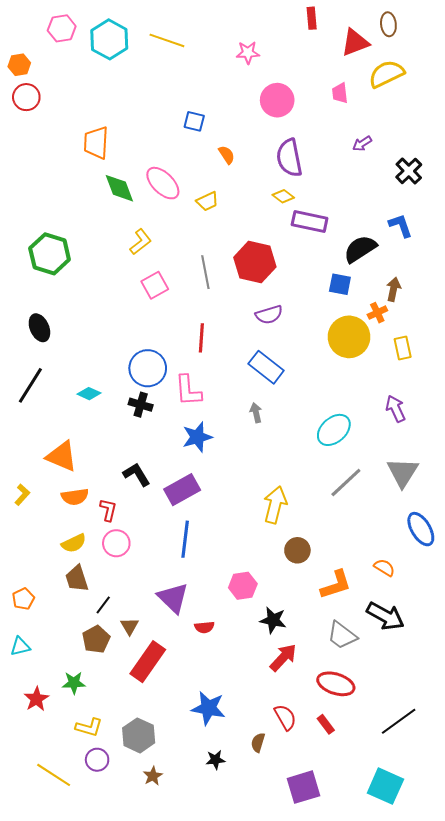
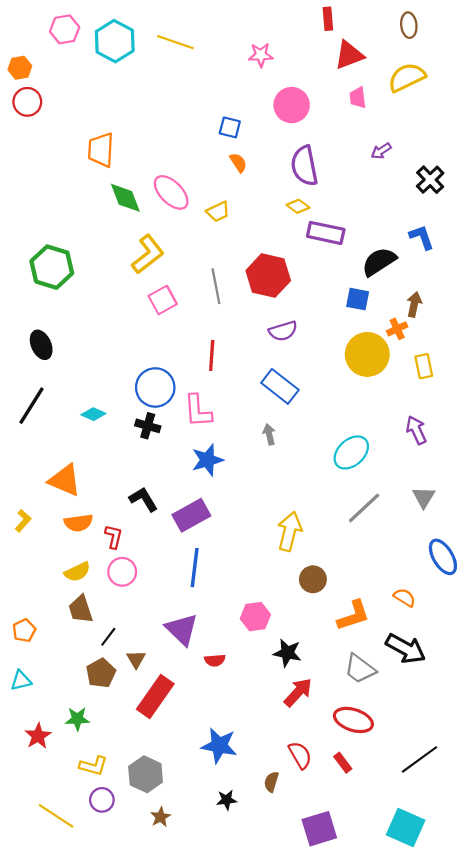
red triangle: (355, 42) -> (349, 55), moved
blue square: (194, 121) -> (230, 127), moved
yellow L-shape: (141, 242) -> (148, 254), size x1.4
gray triangle: (403, 472) -> (424, 497), size x0.7

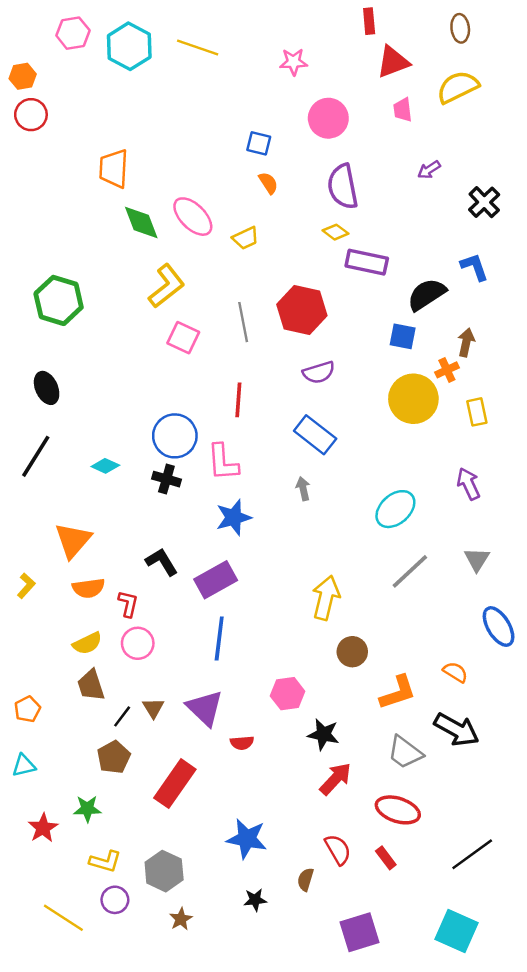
pink square: (163, 300) -> (183, 338), turned -36
orange triangle: (65, 480) -> (73, 540), turned 48
brown triangle: (136, 659) -> (153, 708), moved

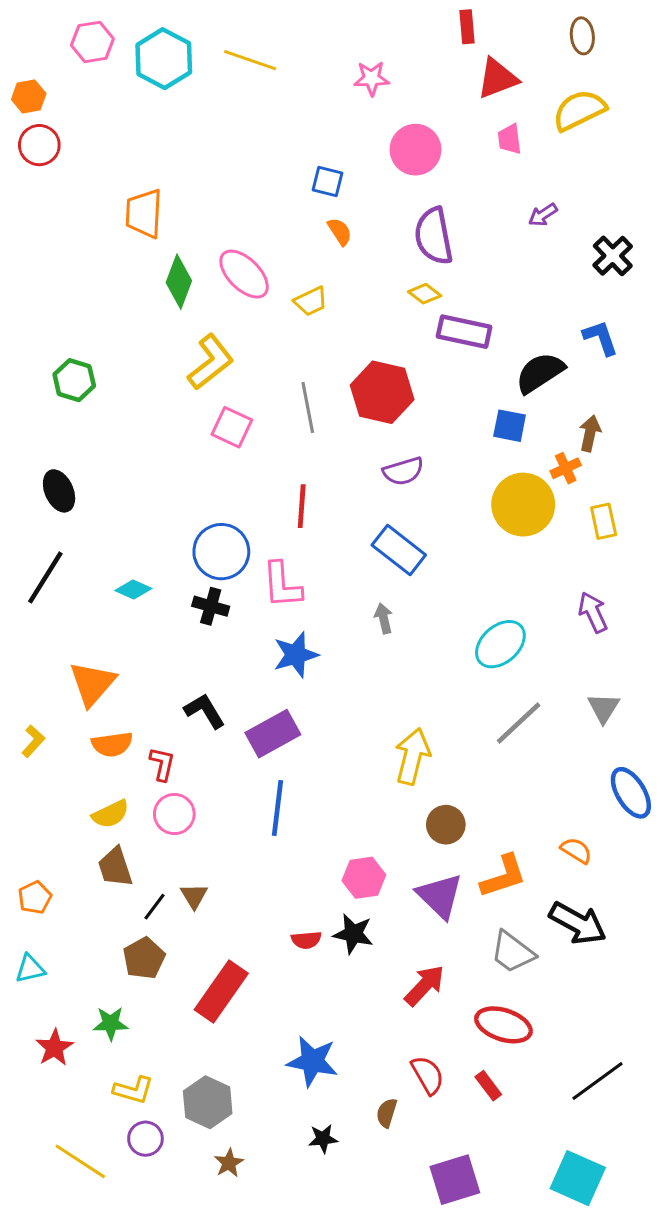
green diamond: (141, 223) -> (179, 282), turned 42
green hexagon: (59, 300) -> (74, 380), size x0.7
purple triangle: (205, 708) -> (440, 896), moved
black star: (323, 734) -> (353, 934), moved

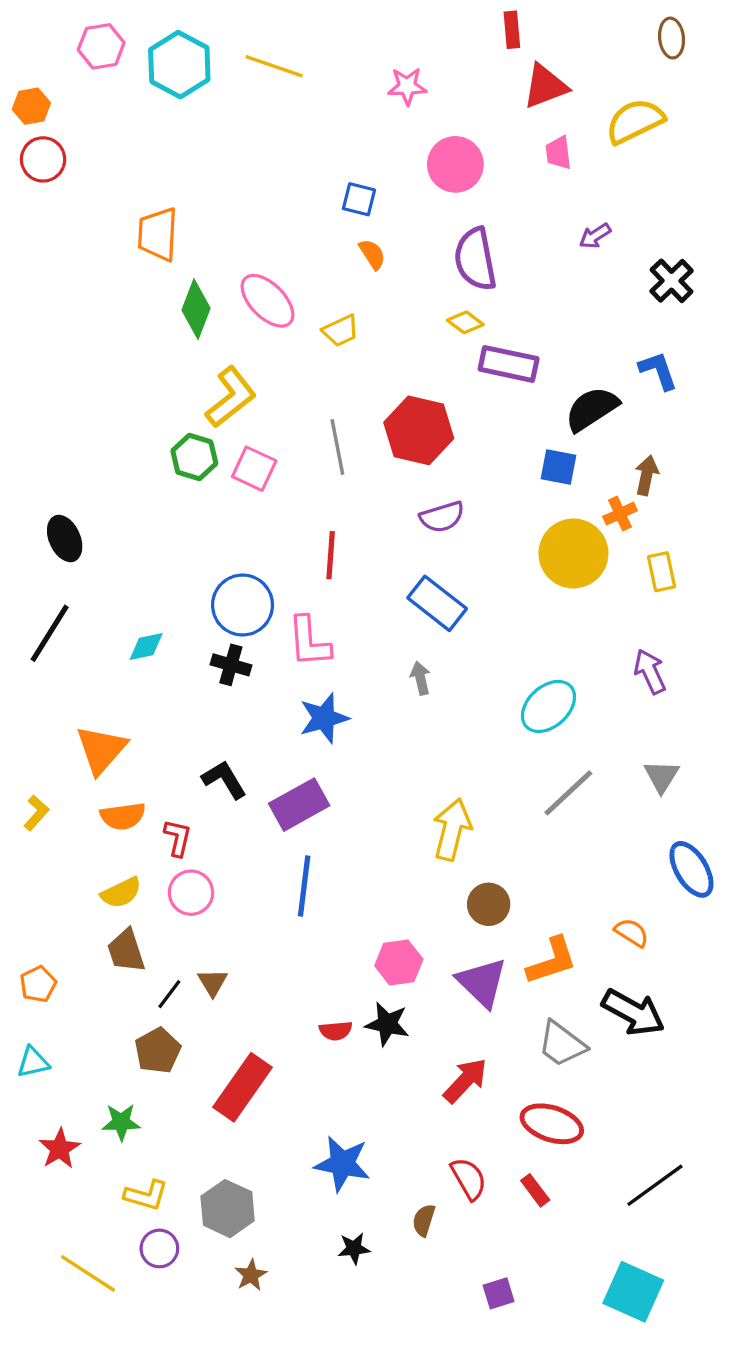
brown ellipse: (582, 36) -> (672, 38), moved
green hexagon: (74, 380) -> (194, 457), moved
cyan diamond: (133, 590) -> (146, 647), turned -36
purple square: (455, 1180) -> (499, 1293), size x0.6

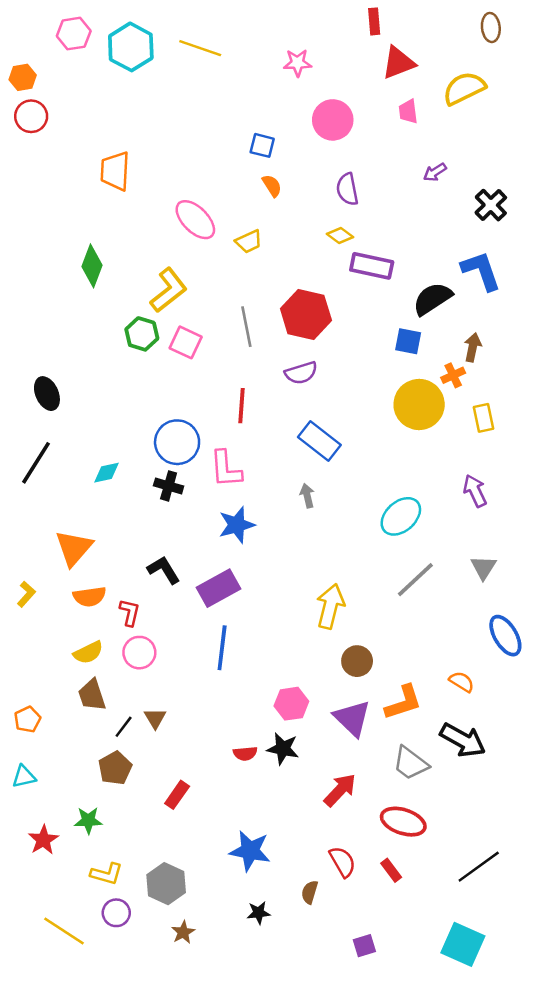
purple semicircle: (475, 259) -> (347, 189), size x0.7
green diamond: (196, 309) -> (92, 266), moved
blue L-shape: (658, 371) -> (481, 271), size x1.4
purple semicircle: (442, 517) -> (301, 373), moved
red rectangle: (243, 1087) -> (177, 795), size x0.6

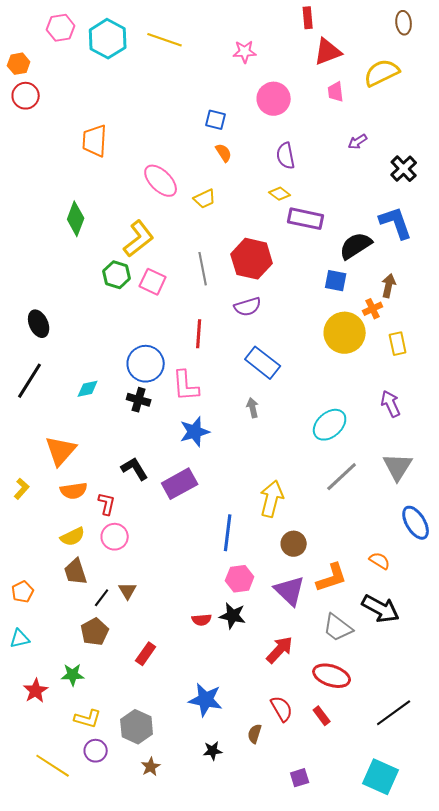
gray triangle: (484, 567) -> (398, 467), size x1.4
blue line: (222, 648) -> (228, 533), moved

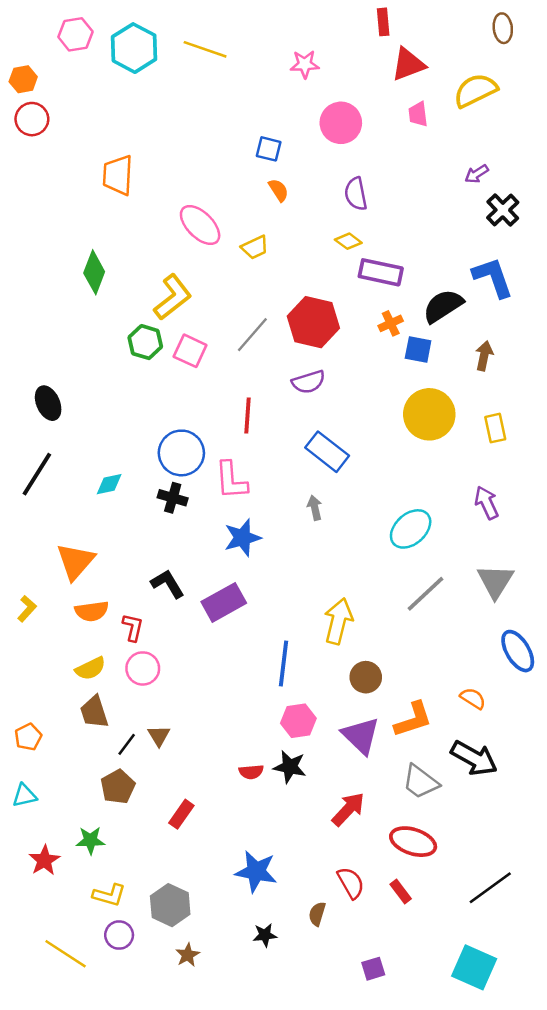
purple arrow: (358, 142) -> (477, 174), moved
gray line: (203, 269) -> (252, 335), turned 52
orange cross: (373, 309) -> (391, 323), moved

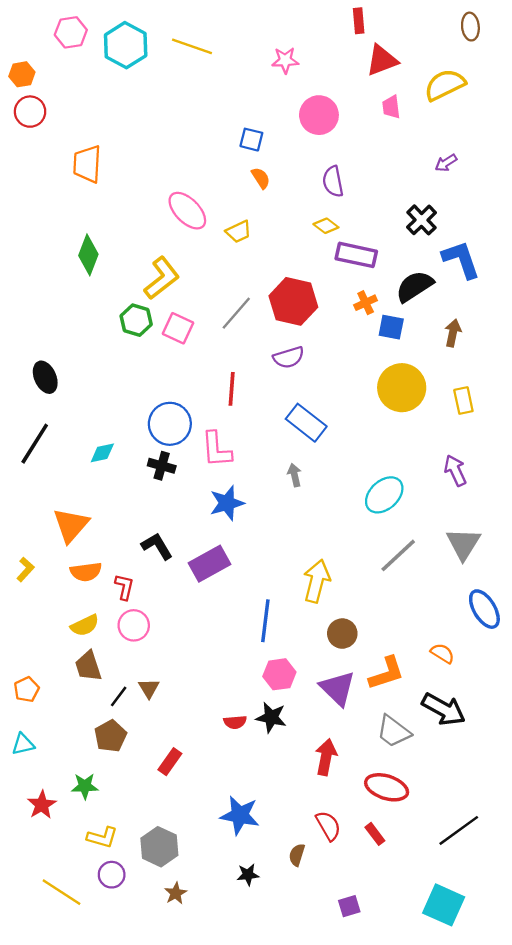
orange trapezoid: (118, 175) -> (87, 164), moved
black cross: (503, 210) -> (421, 220), moved
red arrow: (348, 809) -> (326, 757), turned -32

